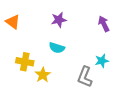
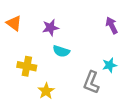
purple star: (59, 20) -> (50, 28), moved
yellow star: (43, 75) -> (46, 91), moved

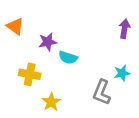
purple arrow: (112, 25) -> (124, 29), turned 35
purple star: (50, 28) -> (48, 42), moved

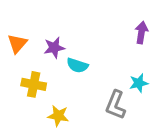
orange triangle: (15, 26) -> (17, 44), moved, turned 36
yellow star: (51, 102) -> (58, 116), turned -30

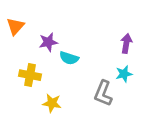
purple arrow: (141, 33) -> (126, 43), moved
orange triangle: (17, 44) -> (15, 26), moved

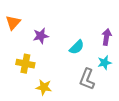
cyan semicircle: (69, 58) -> (77, 47), moved, turned -63

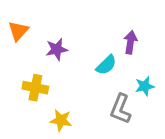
purple arrow: (107, 37) -> (130, 42), moved

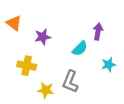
orange triangle: (18, 31) -> (14, 23), turned -35
gray L-shape: (121, 109) -> (70, 82), moved

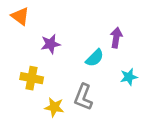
orange triangle: (14, 23) -> (20, 16), moved

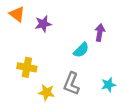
purple star: (50, 44) -> (43, 24), moved
cyan star: (129, 77) -> (108, 85), moved

